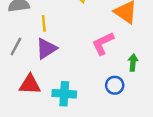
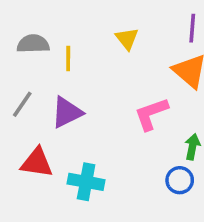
yellow line: (44, 23) -> (68, 58), moved
blue circle: (115, 85) -> (180, 180), moved

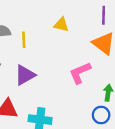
yellow triangle: (127, 39) -> (61, 25), turned -35

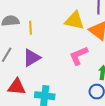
yellow triangle: (61, 25) -> (74, 21), moved, size x1.5

